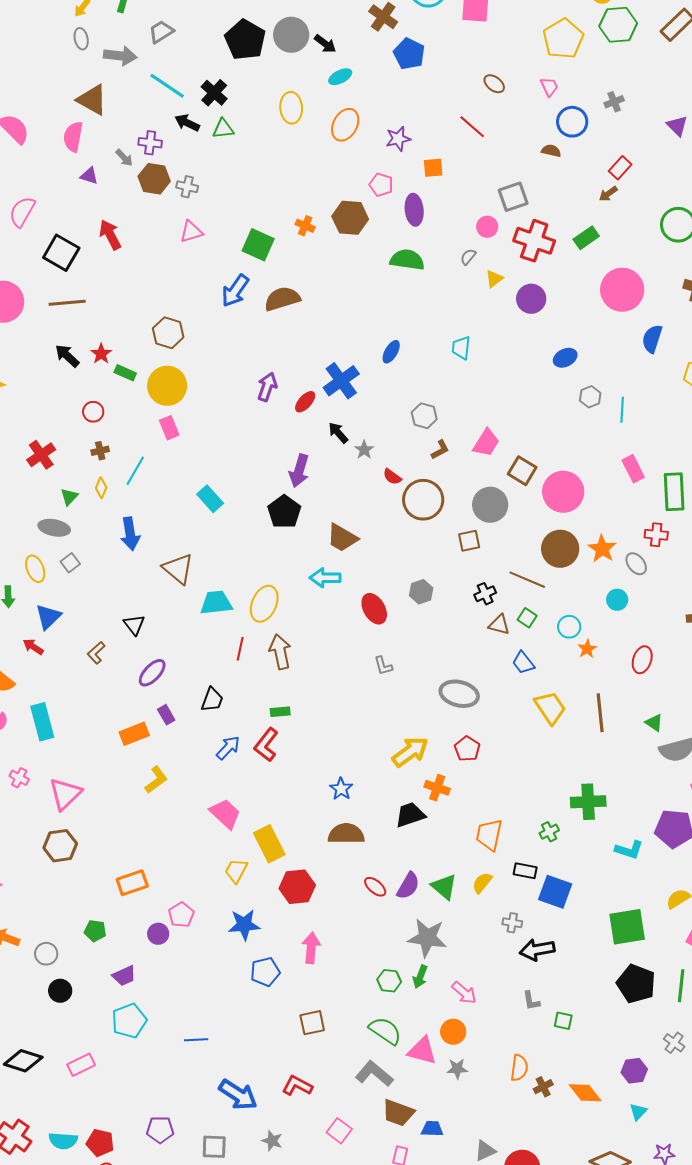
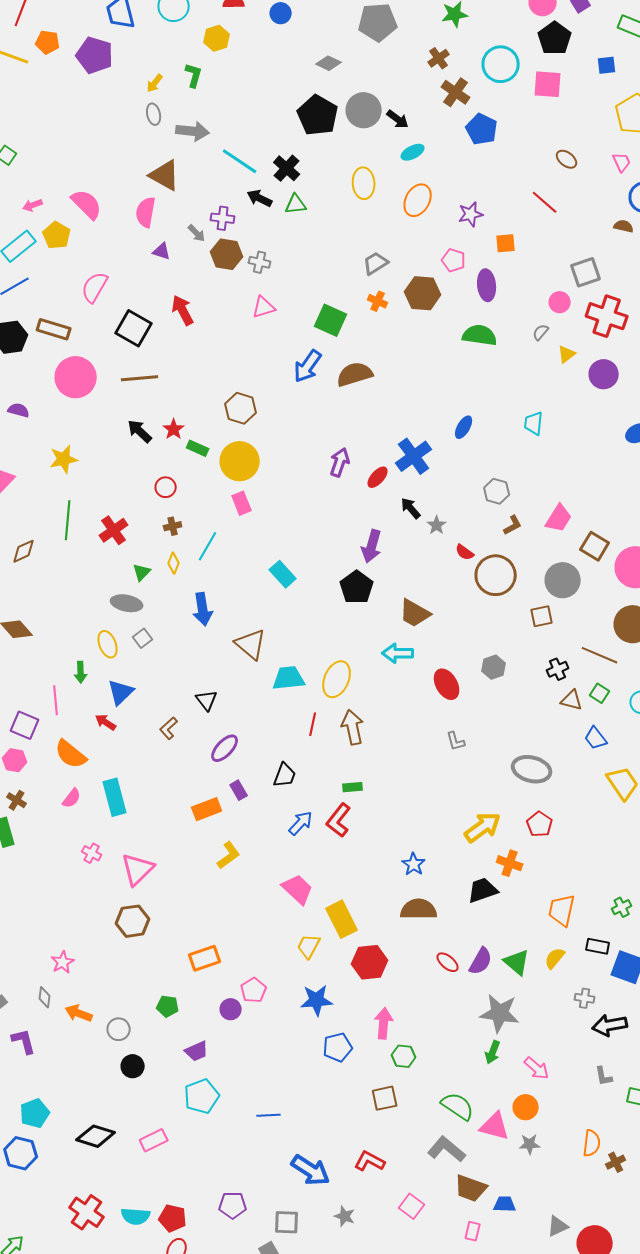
gray trapezoid: (161, 32) -> (376, 263), moved
green hexagon: (389, 981) -> (404, 1056), moved

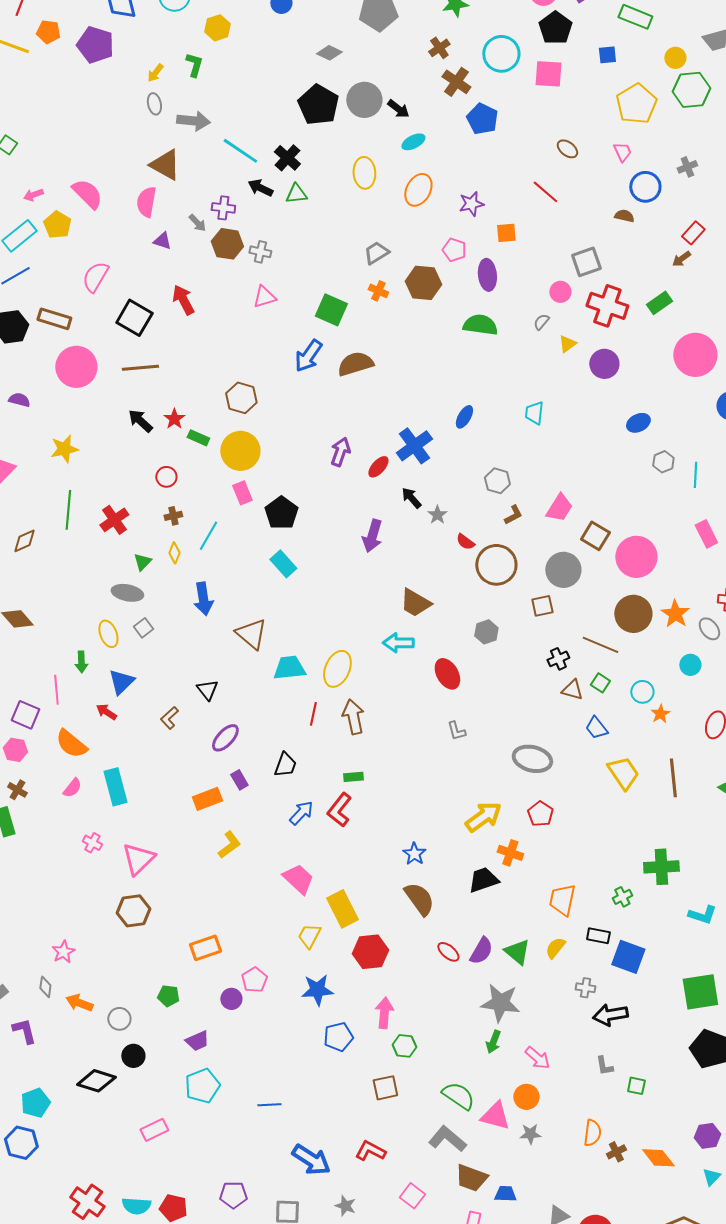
black pentagon: (357, 587) -> (281, 513), moved
gray hexagon: (494, 667) -> (486, 632), moved
brown semicircle: (419, 909) -> (419, 899), turned 54
black diamond: (96, 1136) -> (96, 1081), moved

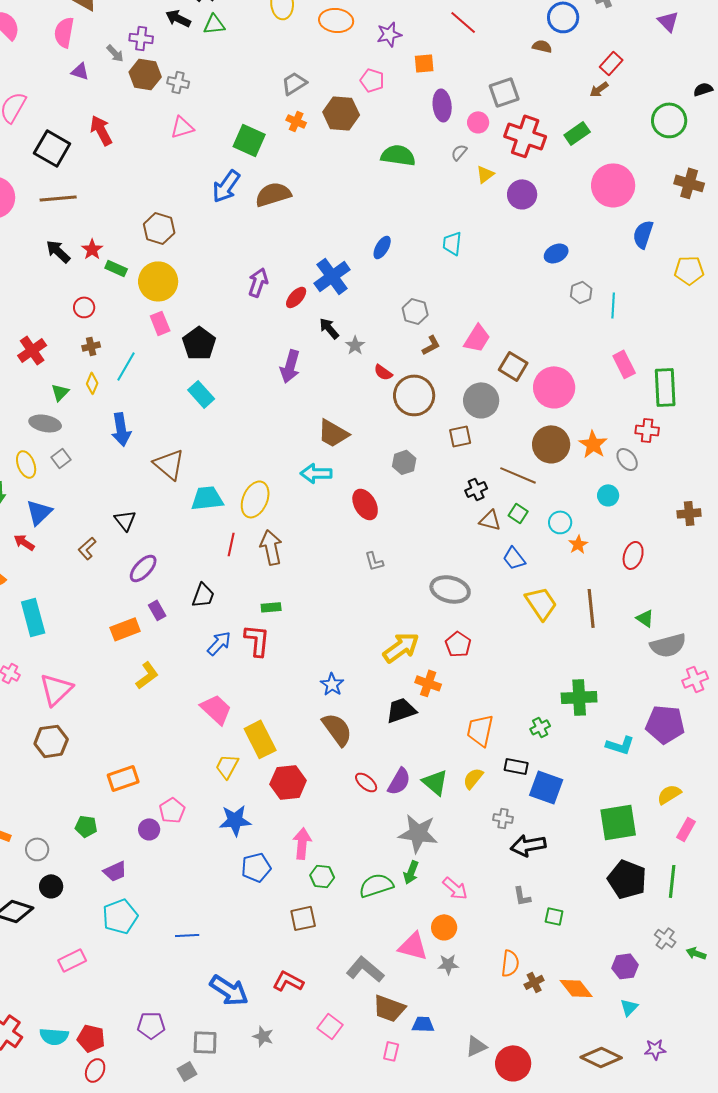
orange ellipse: (418, 190) -> (336, 20), turned 68
purple ellipse: (487, 275) -> (442, 105), moved
red L-shape: (339, 810) -> (257, 640), turned 148
green semicircle: (458, 1096) -> (376, 885), moved, turned -52

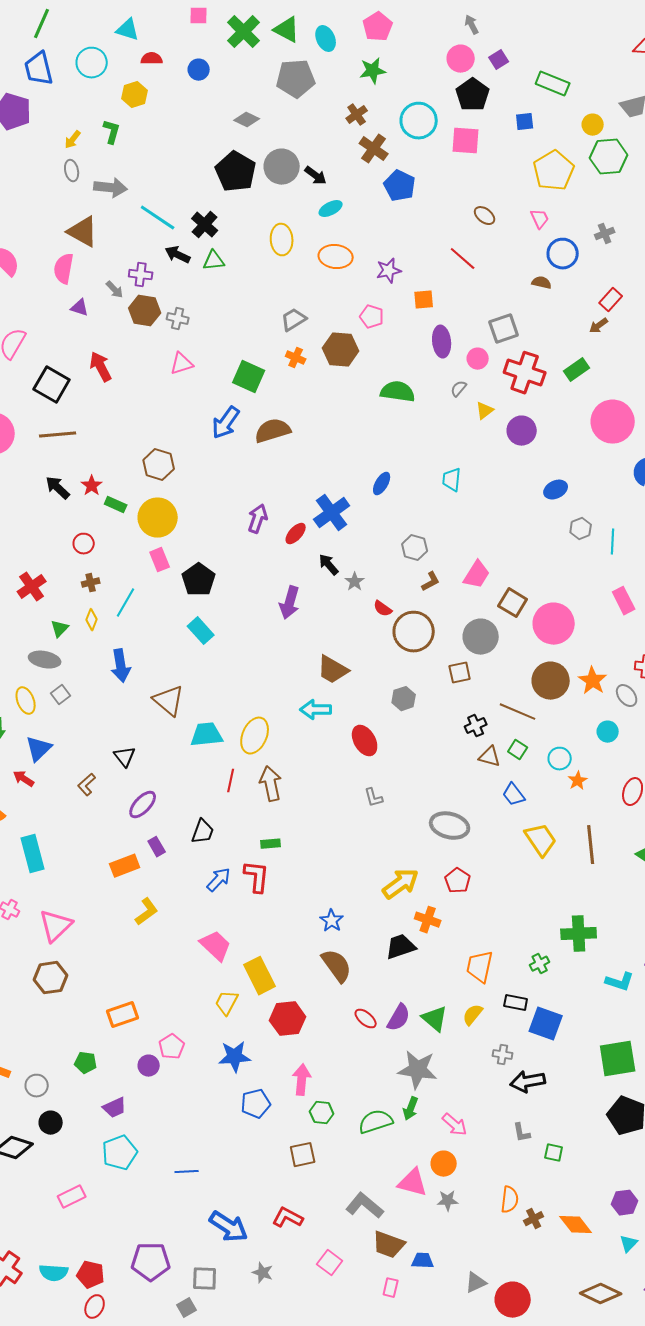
purple pentagon: (151, 1025) -> (151, 1262), size x1.4

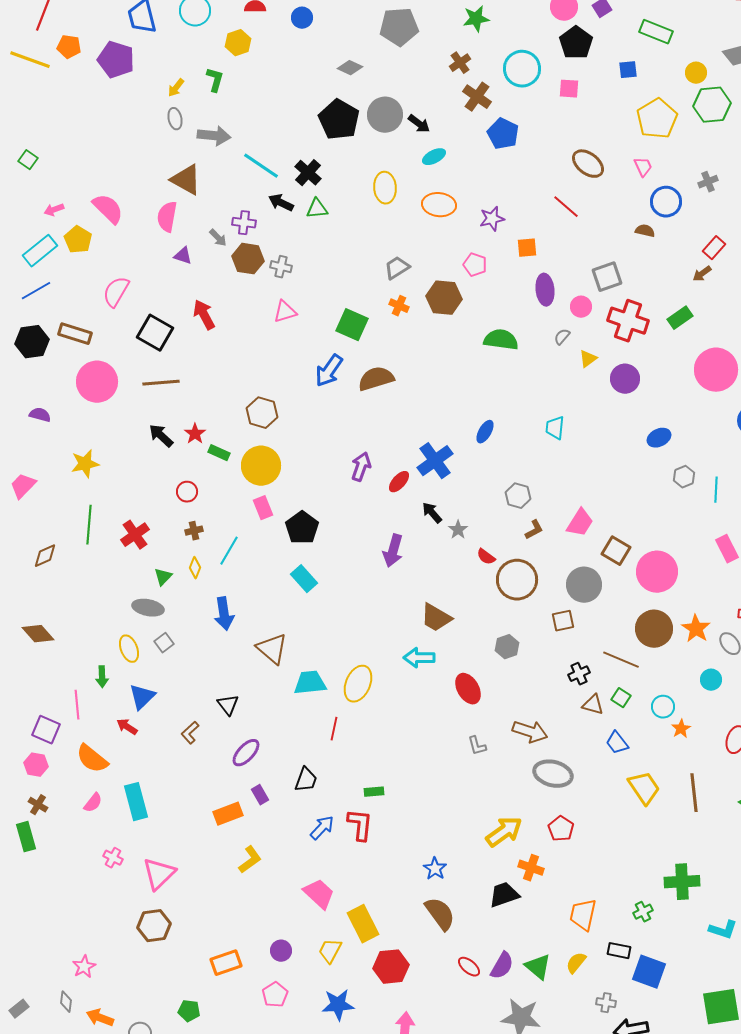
pink square: (466, 141) -> (569, 89), size x0.7
brown ellipse: (485, 216) -> (588, 164), size x1.5
brown arrow: (271, 784) -> (530, 732), moved, turned 120
purple circle: (149, 1066) -> (281, 951), moved

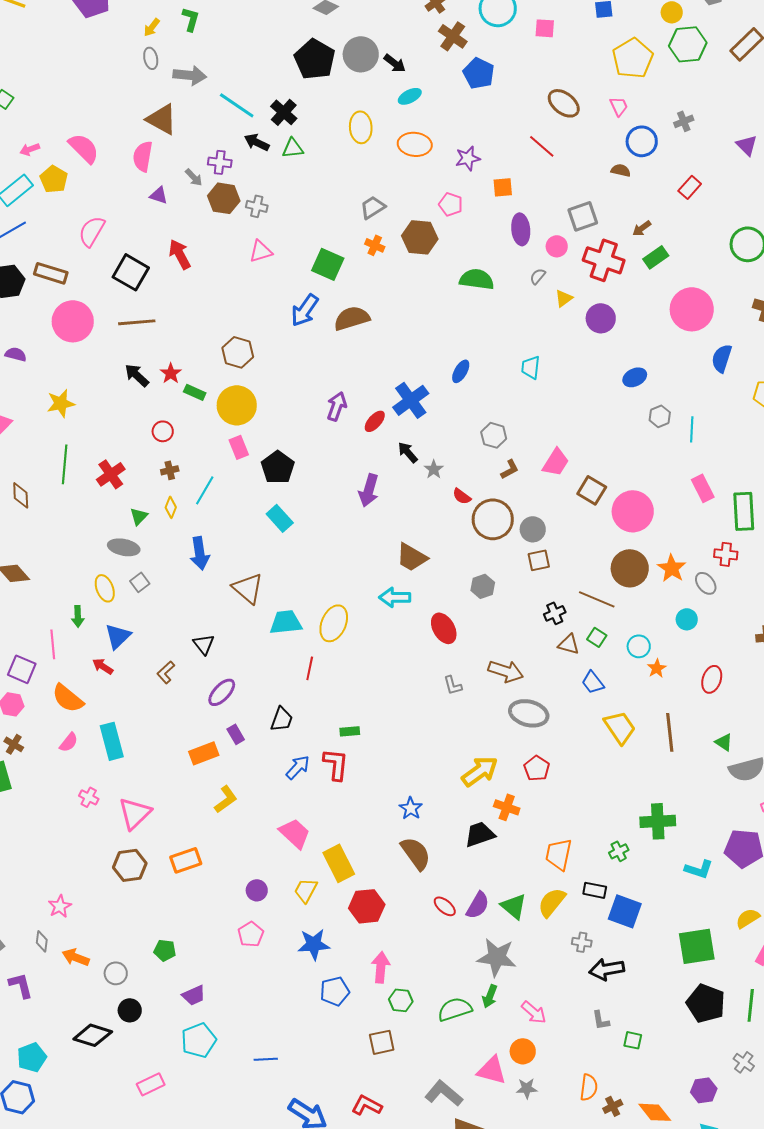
brown arrow: (702, 274) -> (642, 228), moved
brown diamond: (45, 556) -> (21, 495), turned -68
gray circle: (584, 585) -> (533, 529), moved, size x0.7
orange rectangle: (226, 963) -> (186, 860), moved
yellow semicircle: (576, 963) -> (552, 902), size x1.4

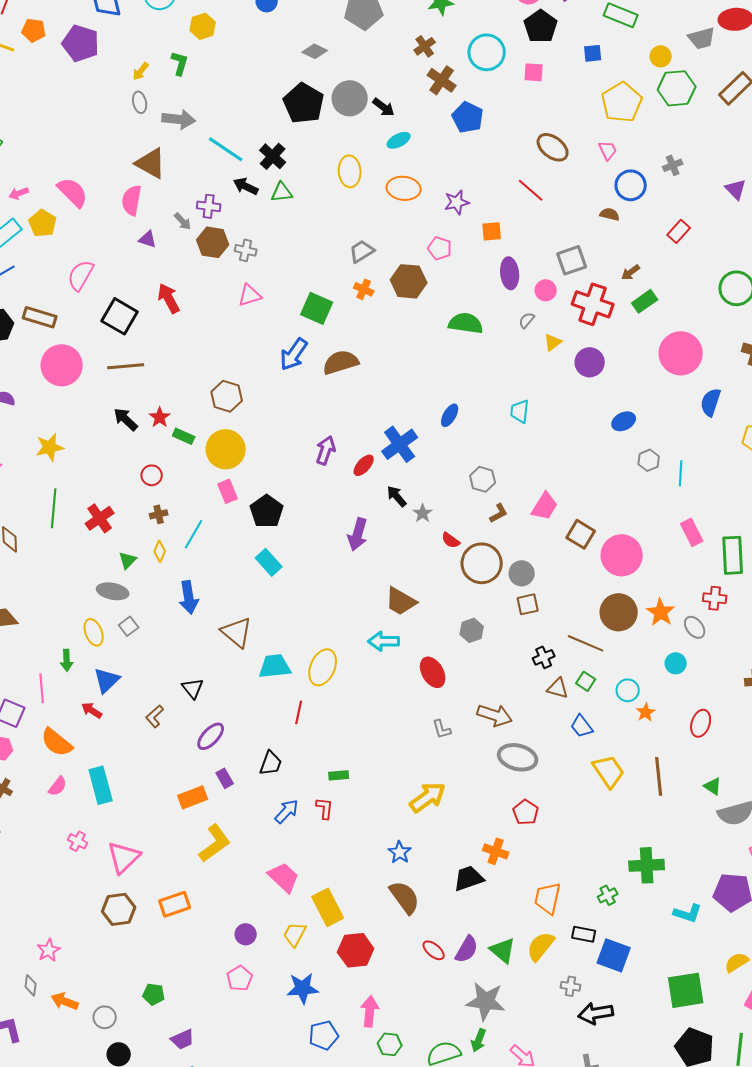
red L-shape: (336, 764) -> (325, 808), size x0.7
yellow arrow: (480, 771) -> (428, 797), moved
yellow L-shape: (226, 799) -> (215, 843), size x1.4

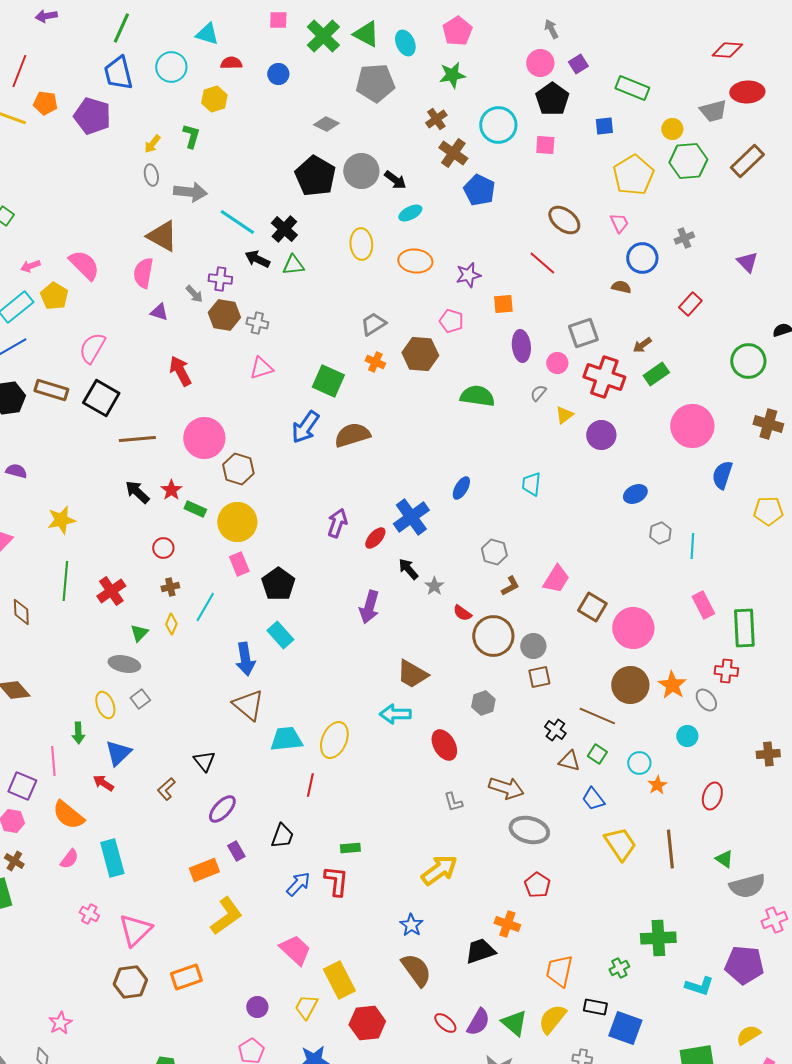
black square: (120, 316) -> (101, 398), moved
pink circle: (62, 365) -> (204, 438), moved
blue arrow: (189, 597) -> (245, 659), moved
black cross: (544, 657) -> (555, 730), turned -30
red L-shape: (325, 808) -> (336, 881), size x1.4

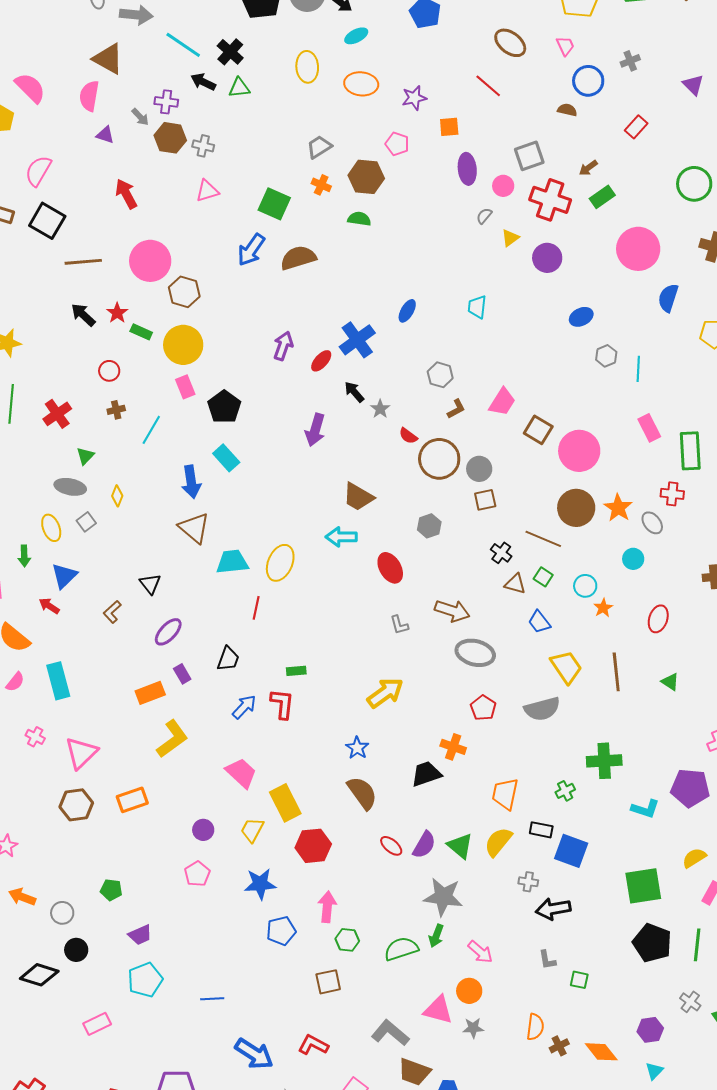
green semicircle: (477, 396) -> (359, 219), moved, size x0.7
yellow diamond: (171, 624) -> (117, 496), moved
gray semicircle: (747, 886) -> (542, 709), moved

